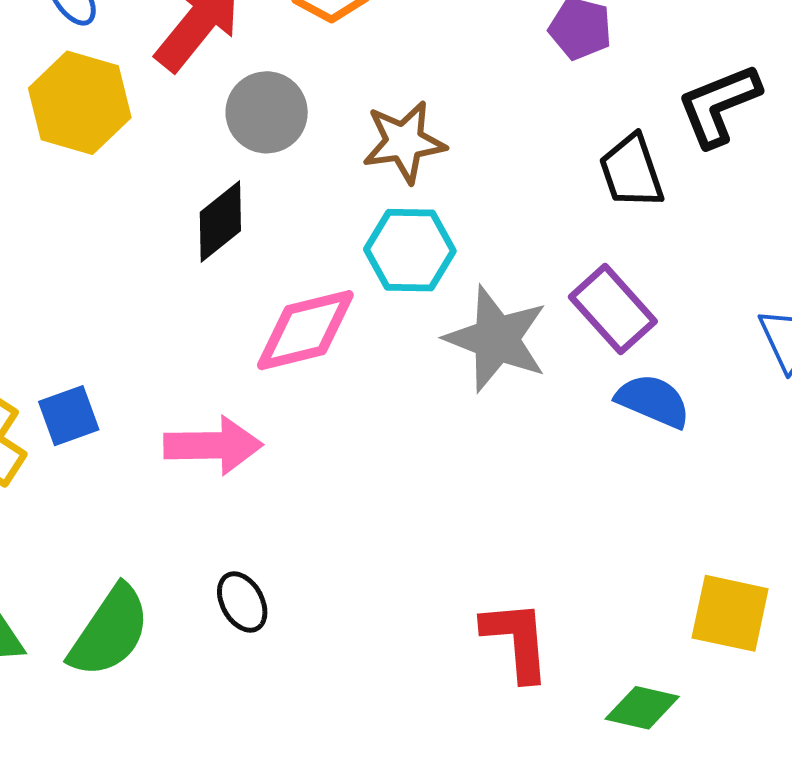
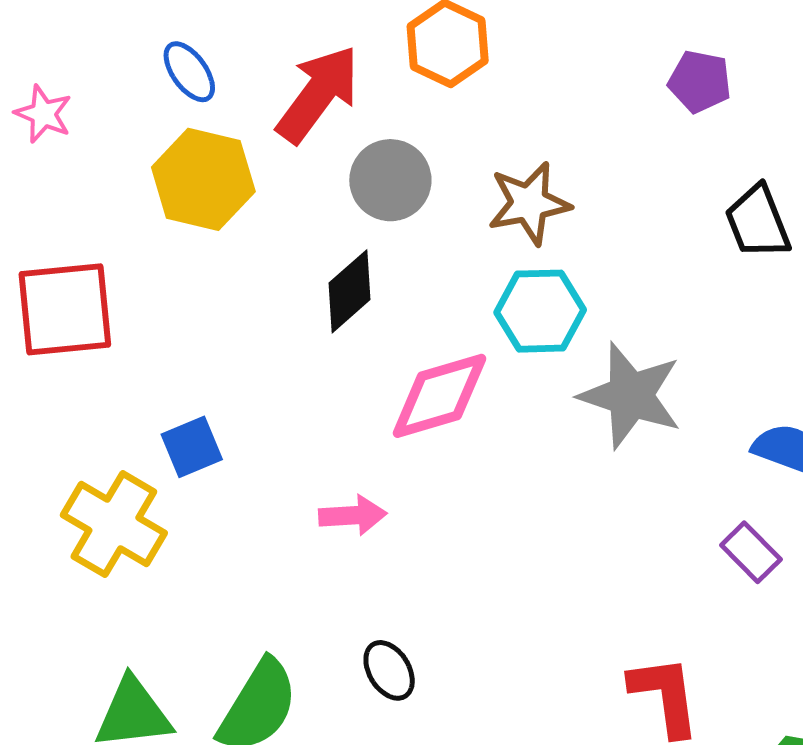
purple rectangle: (613, 309) -> (751, 552), moved, size x0.7
blue square: (69, 416) -> (192, 447), moved
pink arrow: (213, 445) -> (353, 515), size x0.7

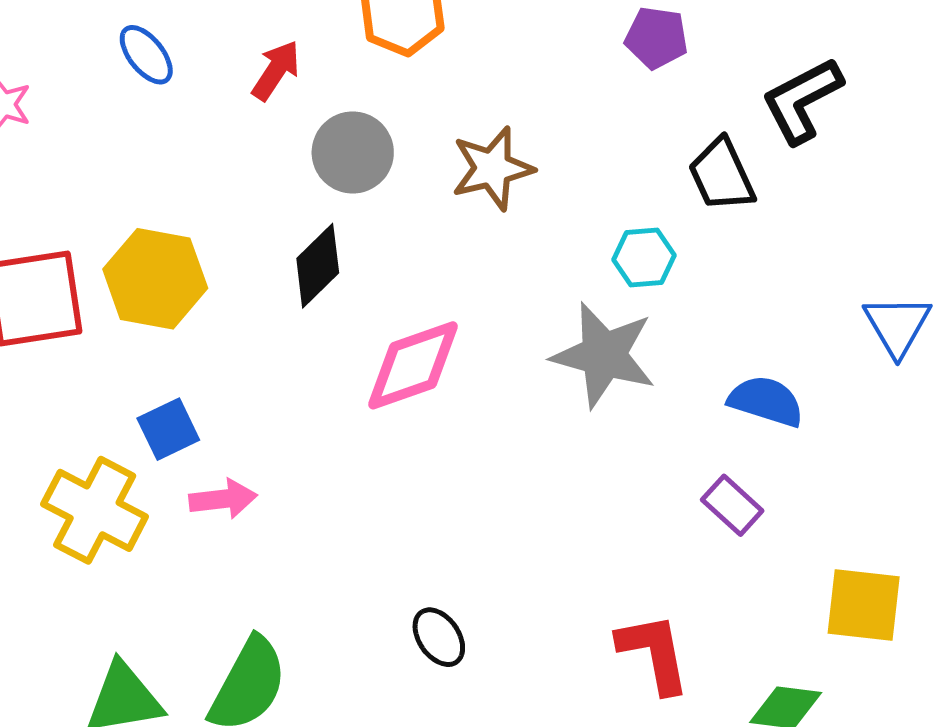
red arrow: (318, 94) -> (276, 70), size x0.6
yellow hexagon: (203, 179) -> (155, 279), moved
cyan hexagon: (540, 311) -> (644, 257), moved, size x0.7
pink arrow: (353, 515) -> (223, 499), moved
black ellipse: (389, 670) -> (439, 637), moved

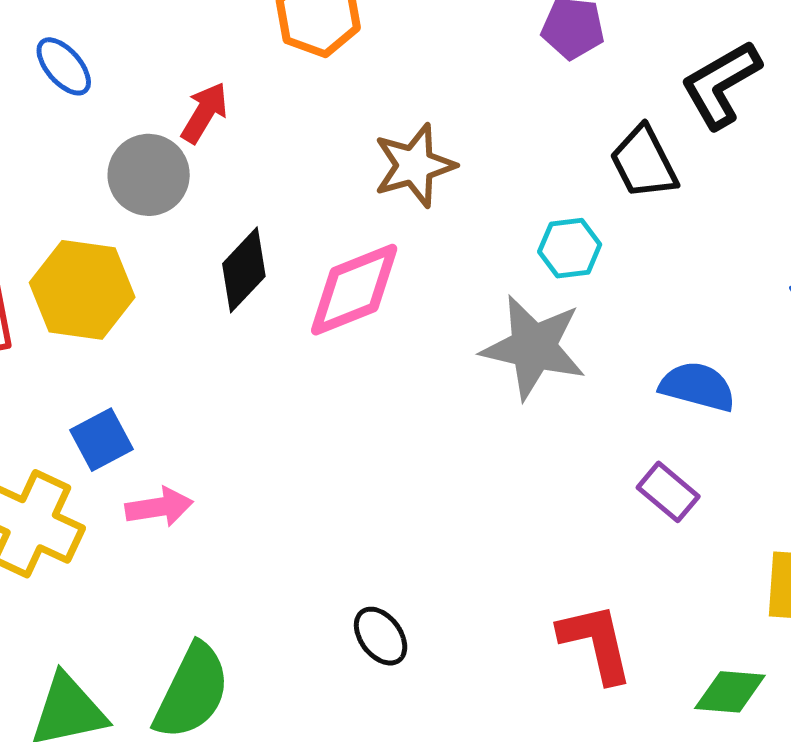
red arrow: (276, 70) -> (204, 113), moved
gray circle: (353, 152) -> (149, 175), moved
pink diamond: (413, 365) -> (354, 290), moved

